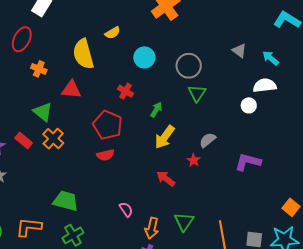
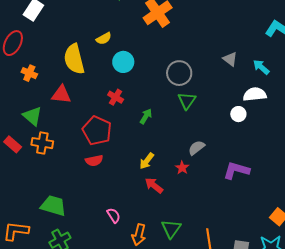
cyan circle: (144, 57) -> (123, 62), moved
yellow arrow: (165, 137) -> (147, 161), moved, size x0.7
orange cross: (53, 139) -> (42, 143), turned -35

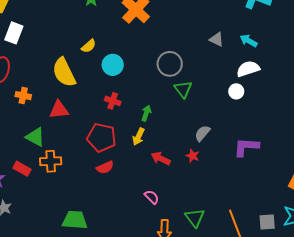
yellow arrow: (147, 161) -> (138, 137), moved
red arrow: (154, 185) -> (161, 158), moved
pink semicircle: (114, 215) -> (152, 197), moved

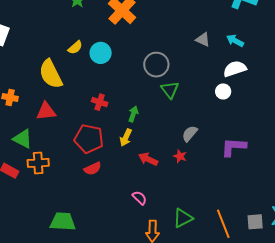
cyan circle: (113, 65) -> (101, 53), moved
green triangle: (195, 218) -> (183, 218), turned 40

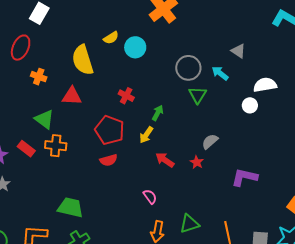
cyan arrow: (235, 41) -> (220, 73), moved
purple L-shape: (234, 147) -> (244, 177), moved

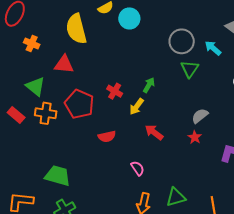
red cross: (126, 96) -> (115, 91), moved
red pentagon: (110, 130) -> (79, 104), moved
red semicircle: (108, 160) -> (107, 136), moved
red star: (197, 162) -> (195, 137), moved

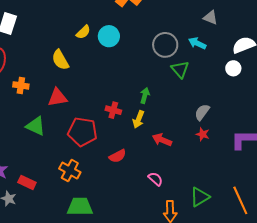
yellow semicircle: (76, 29) -> (60, 60), size x0.7
orange cross: (46, 113) -> (70, 170), moved, turned 35
red rectangle: (16, 115) -> (27, 182), moved

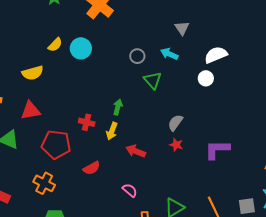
gray triangle: (210, 18) -> (182, 28), turned 35
gray circle: (165, 45) -> (137, 56), size x0.6
yellow semicircle: (60, 60) -> (33, 73), turned -75

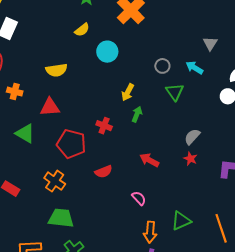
yellow semicircle: (55, 45) -> (82, 30), moved
yellow arrow: (112, 131) -> (128, 92), moved

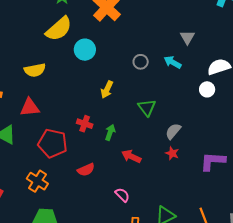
yellow semicircle: (82, 30) -> (59, 29), size x1.8
green triangle: (175, 92) -> (147, 108), moved
green arrow: (137, 114) -> (110, 132), moved

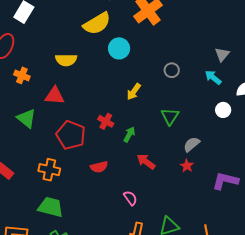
cyan arrow: (173, 62) -> (213, 77), moved
white circle: (207, 89) -> (223, 110), moved
orange cross: (37, 181) -> (49, 170), turned -30

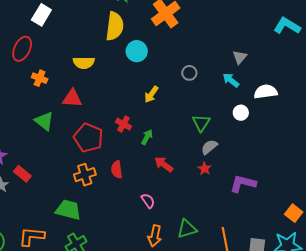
yellow semicircle: (97, 23) -> (115, 26), turned -52
green triangle: (170, 116) -> (201, 123), moved
red semicircle: (99, 167) -> (117, 170), turned 96
orange cross: (49, 170) -> (85, 175), moved, turned -30

